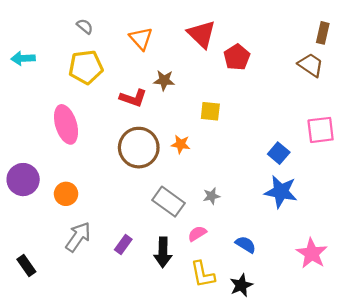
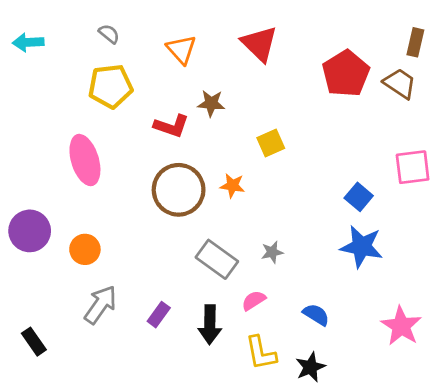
red pentagon: (237, 57) -> (346, 74), moved, size x1.4
cyan arrow: (23, 58) -> (28, 42), moved
yellow square: (210, 111) -> (271, 143), turned -30

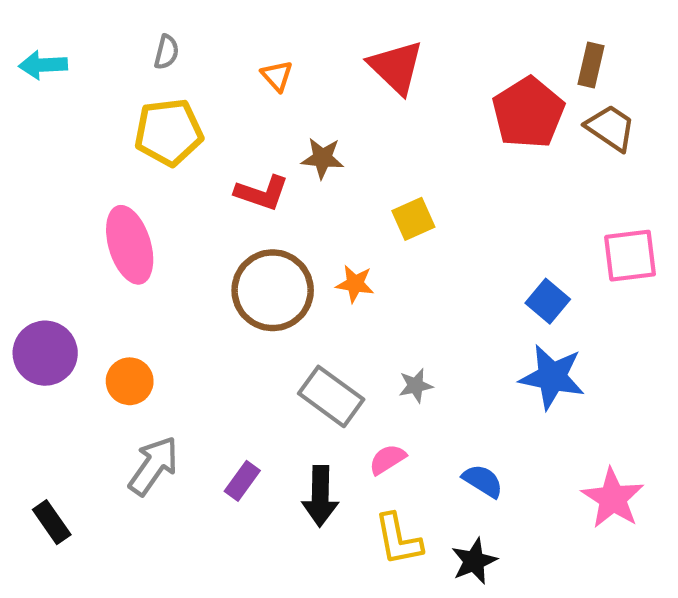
gray semicircle: (109, 34) -> (166, 52), turned 65
brown rectangle: (415, 42) -> (591, 65), moved
orange triangle: (181, 49) -> (277, 76), size x0.7

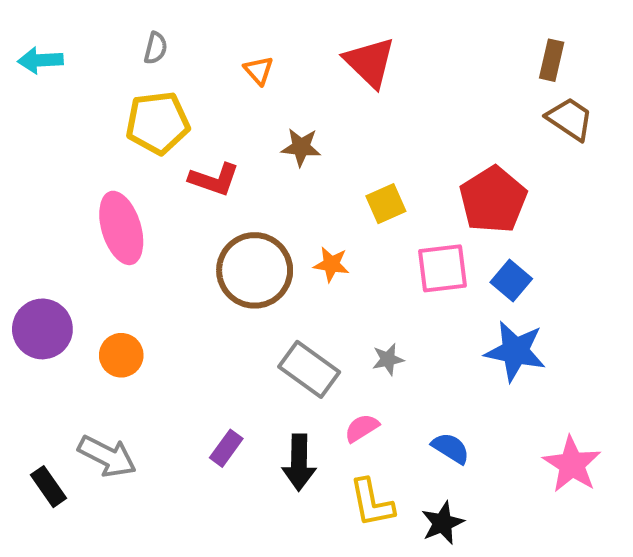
red pentagon: (528, 113) -> (493, 200), moved
red L-shape: (262, 193) -> (214, 179), moved
pink square: (630, 256) -> (443, 268), moved
gray arrow: (153, 466) -> (107, 456), moved, turned 82

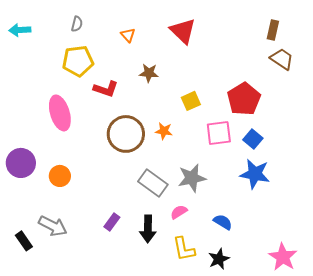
gray star: (388, 359) -> (192, 178), size x1.8
pink star: (572, 464) -> (283, 257), moved

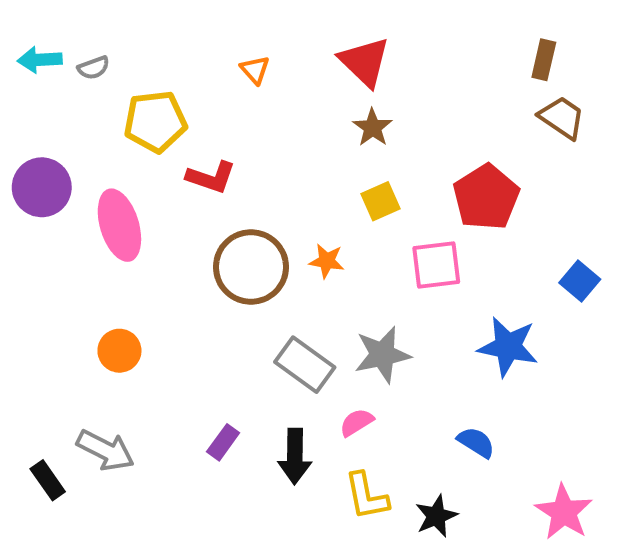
gray semicircle: (77, 24) -> (94, 68), moved, turned 56
brown star: (149, 73) -> (372, 128), moved, turned 30
blue square: (253, 139) -> (580, 281), moved
purple circle: (21, 163) -> (42, 187), moved
blue semicircle: (223, 222) -> (476, 442), moved

